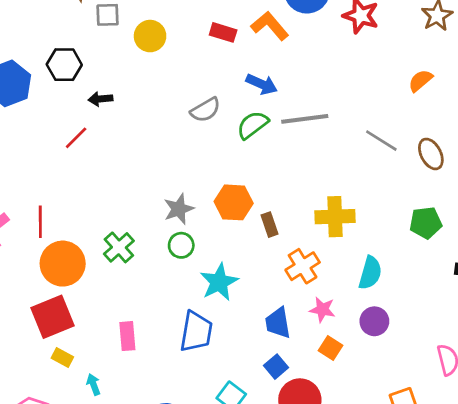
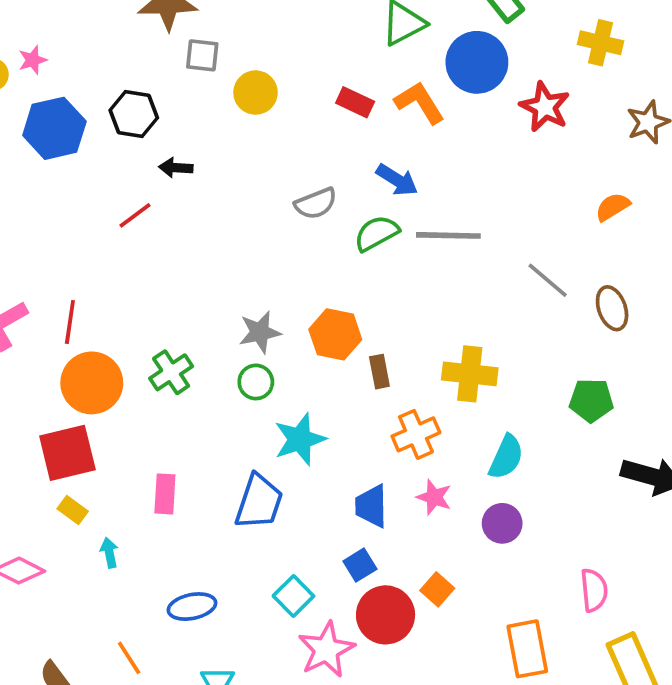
orange square: (331, 348) -> (437, 589), moved

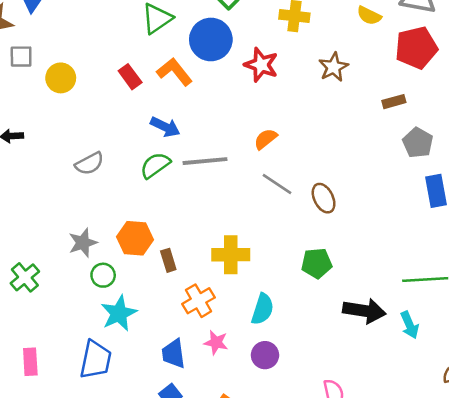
red rectangle: (355, 102) -> (130, 77), turned 35
gray semicircle: (316, 203) -> (89, 164), moved
orange semicircle: (613, 207) -> (266, 139), moved
green circle: (256, 382) -> (103, 275), moved

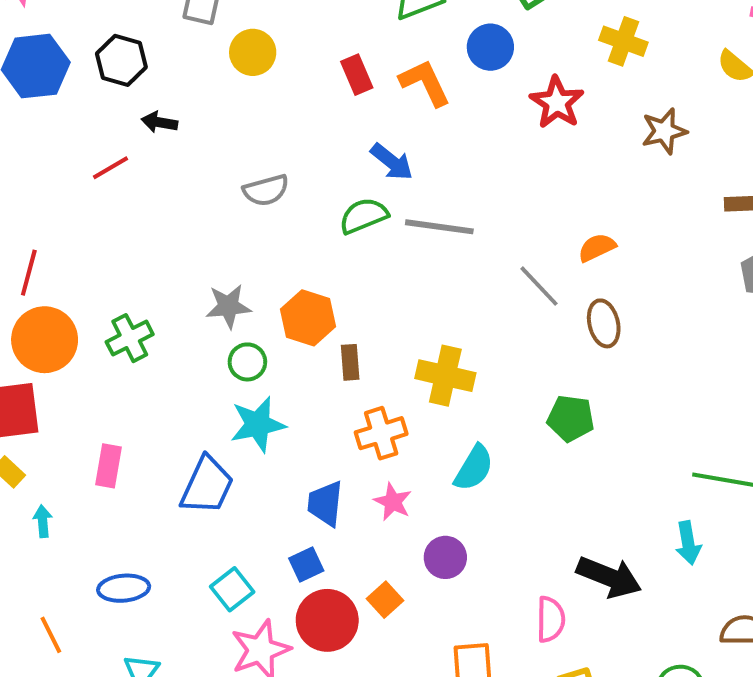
blue circle: (211, 39) -> (490, 47), size x0.7
orange semicircle: (266, 139) -> (597, 248), moved
black arrow: (364, 311) -> (609, 577), moved
purple circle: (265, 355) -> (445, 557), moved

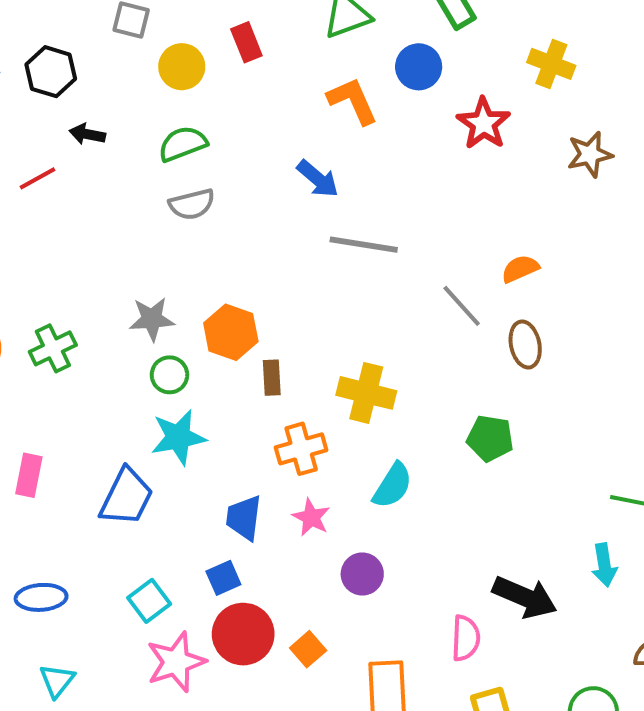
red rectangle: (357, 75) -> (246, 42), moved
green semicircle: (364, 216) -> (183, 144), moved
orange square: (385, 600) -> (308, 649), moved

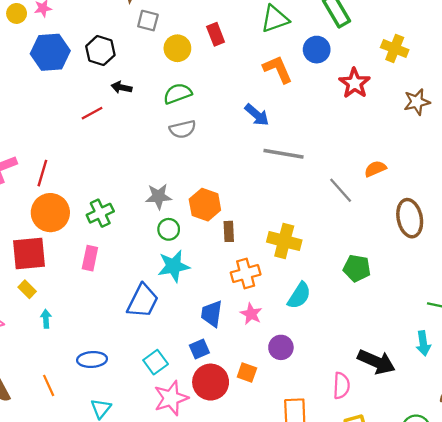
brown ellipse: (525, 345) -> (410, 218), moved, size x1.4
pink rectangle: (29, 475) -> (90, 258), moved
orange square: (308, 649) -> (247, 372), moved, turned -30

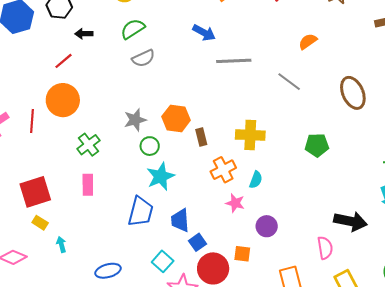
orange semicircle: (375, 169) -> (308, 41), moved
orange circle: (50, 213) -> (63, 100), moved
cyan semicircle: (299, 296) -> (256, 180), moved, size x0.7
blue trapezoid: (212, 314) -> (180, 220), moved

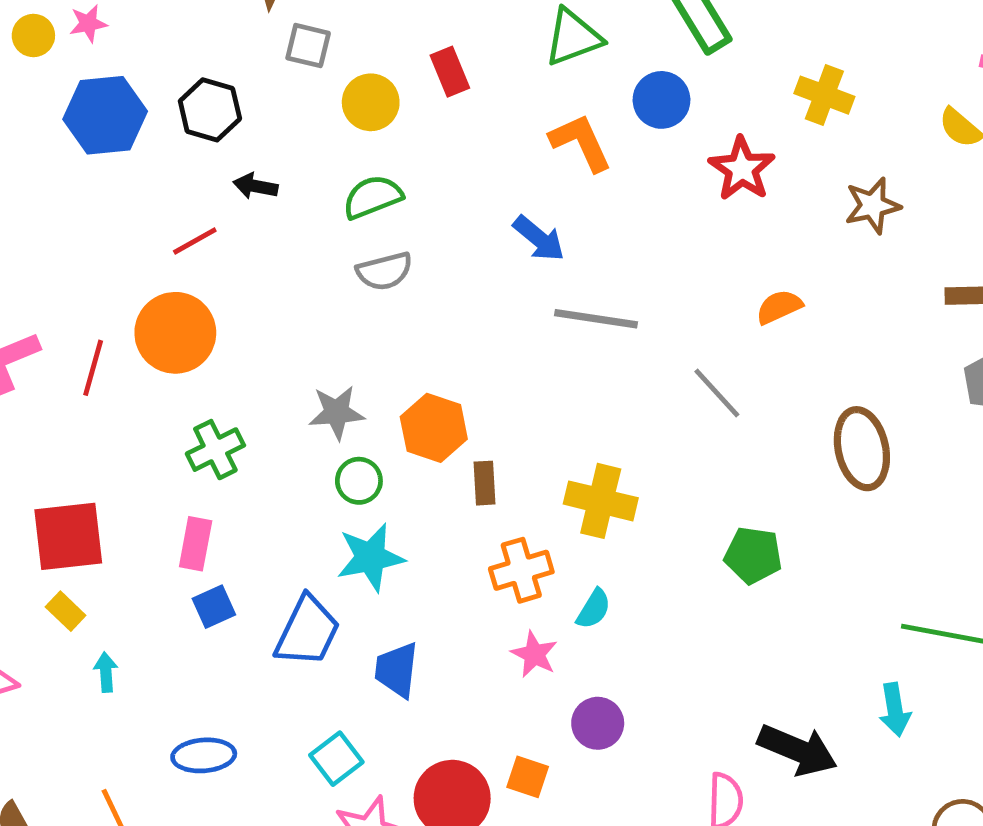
blue square: (197, 242) -> (214, 607), moved

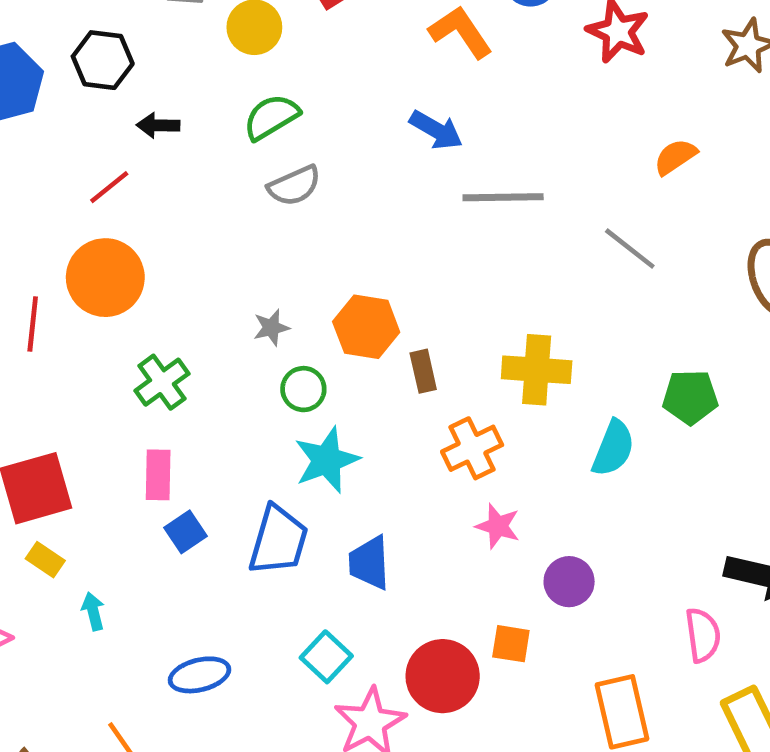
gray star: (337, 412) -> (271, 328), size x0.7
cyan semicircle: (594, 609) -> (613, 448), moved, size x1.4

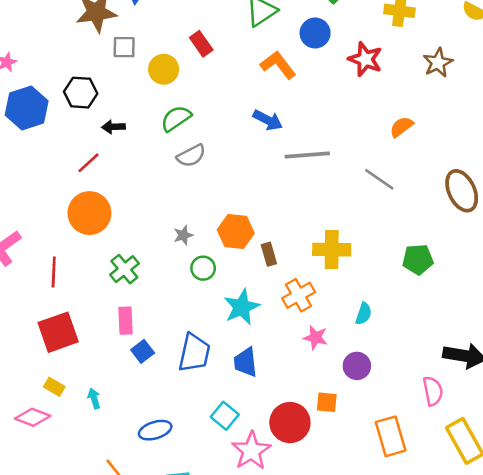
red line: (33, 324) -> (54, 272), moved
cyan semicircle: (613, 448) -> (364, 314), moved, size x0.7
cyan star: (327, 460) -> (242, 307), moved
yellow rectangle: (45, 560) -> (54, 387), moved

